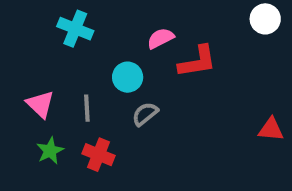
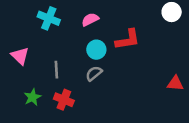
pink semicircle: (161, 38) -> (90, 20), moved
cyan circle: (128, 77) -> (96, 50), moved
pink triangle: (40, 104) -> (20, 56), moved

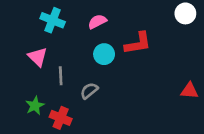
pink triangle: (20, 56) -> (38, 57), moved
gray semicircle: (94, 73) -> (89, 91), moved
red cross: (64, 100) -> (61, 118), moved

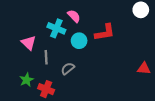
cyan cross: (53, 20) -> (56, 28), moved
pink semicircle: (97, 22) -> (74, 16), turned 72

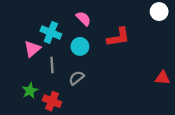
cyan cross: (56, 28) -> (51, 32), moved
cyan circle: (79, 41) -> (80, 46), moved
pink triangle: (29, 43) -> (32, 49), turned 35

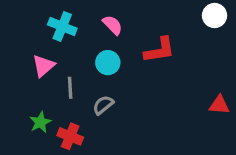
cyan cross: (51, 32) -> (62, 26), moved

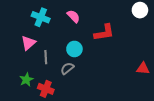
cyan circle: (108, 63) -> (74, 49), moved

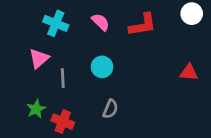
red L-shape: (104, 33) -> (143, 25), moved
gray semicircle: (67, 68) -> (110, 109), moved, turned 152
red triangle: (143, 68) -> (189, 73), moved

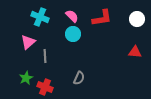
white circle: (192, 14) -> (137, 19), moved
cyan circle: (102, 67) -> (73, 34), moved

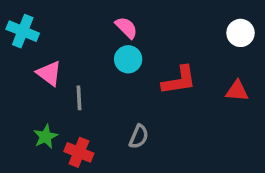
cyan cross: (40, 17) -> (23, 31), moved
red L-shape: (102, 18) -> (179, 80), moved
pink triangle: (28, 42) -> (49, 73), turned -42

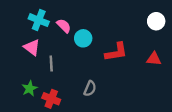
pink semicircle: (126, 28) -> (64, 26), moved
cyan cross: (23, 31) -> (39, 20), moved

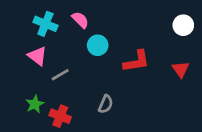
pink semicircle: (64, 26) -> (80, 20), moved
red triangle: (154, 59) -> (181, 69), turned 49
gray line: (51, 63) -> (60, 75), turned 63

